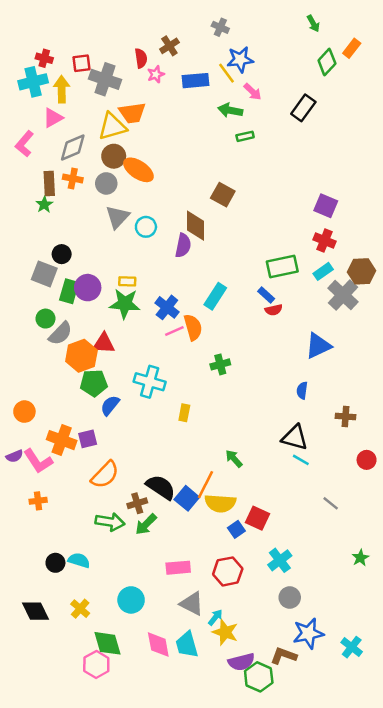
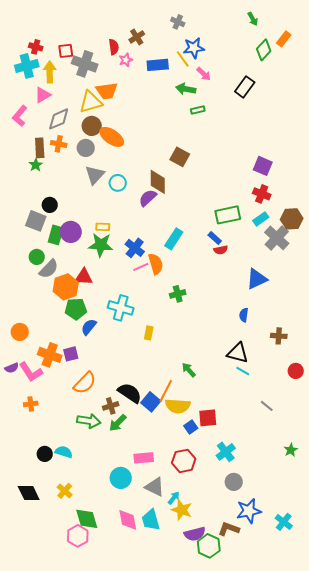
purple semicircle: (183, 245) -> (148, 198), turned -144
red square: (257, 518) -> (208, 418), turned -30
cyan circle: (131, 600) -> (121, 478), moved

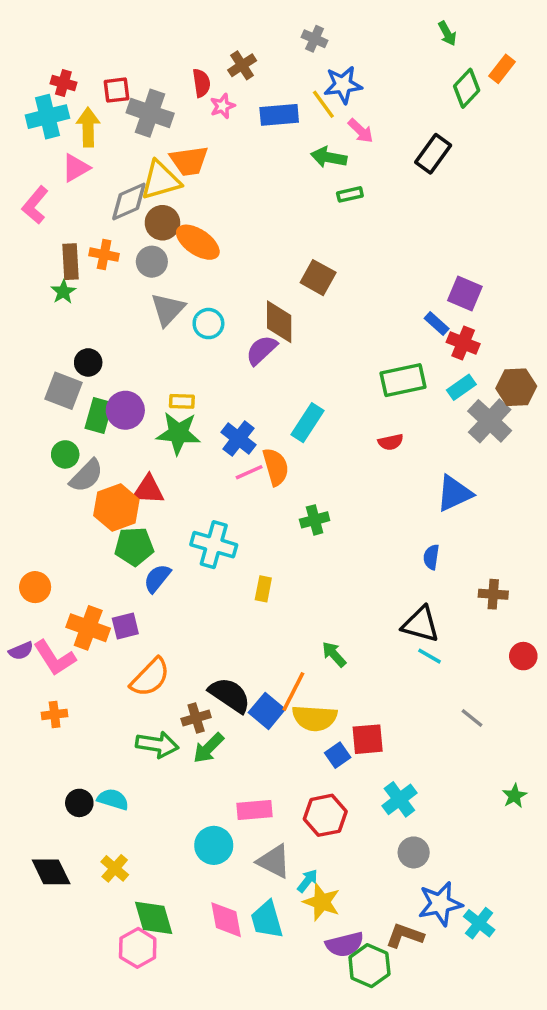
gray diamond: (59, 119) -> (129, 202), moved
blue rectangle: (215, 238) -> (437, 324), moved
cyan cross: (284, 522) -> (479, 923), moved

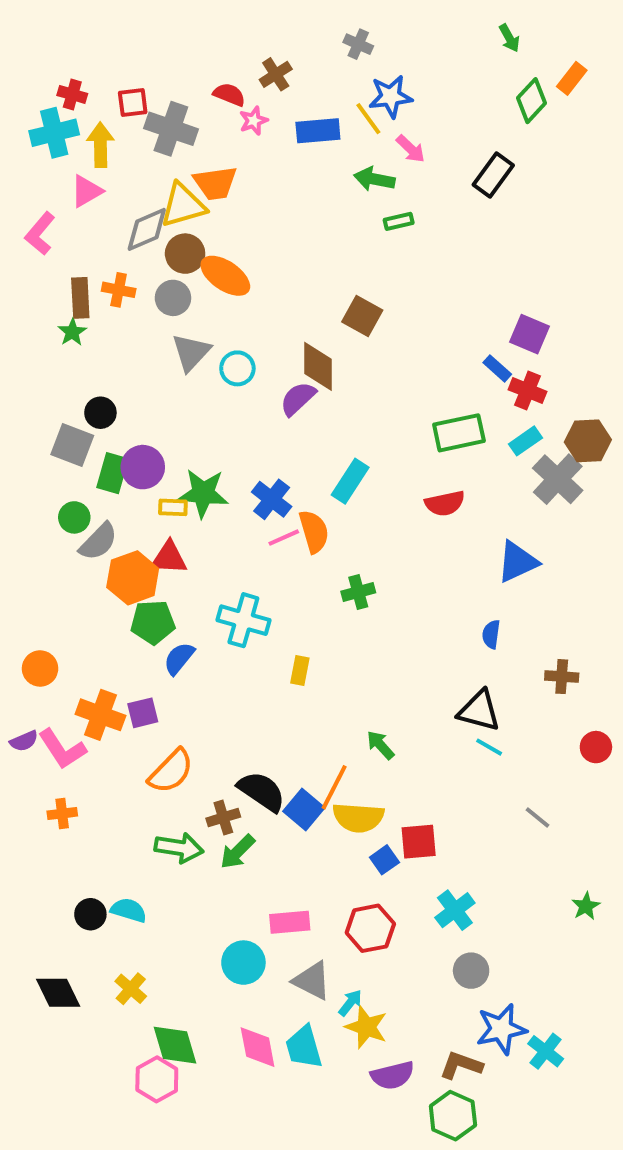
red semicircle: (201, 83) -> (229, 94), turned -60
yellow rectangle: (182, 401) -> (173, 507), moved
red semicircle: (391, 442) -> (445, 503), size x1.4
green hexagon: (369, 966) -> (453, 1116), moved

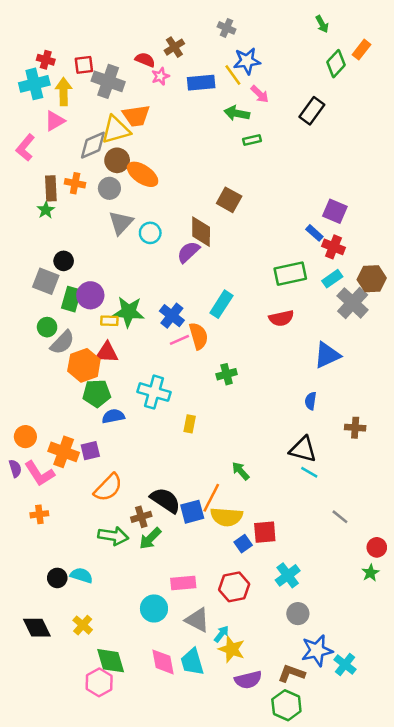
blue semicircle: (179, 658) -> (113, 416), turned 40
orange circle: (40, 668) -> (25, 437), moved
purple semicircle: (24, 741) -> (15, 468), turned -84
red circle: (596, 747) -> (377, 547), moved
blue square: (304, 809) -> (192, 512), turned 35

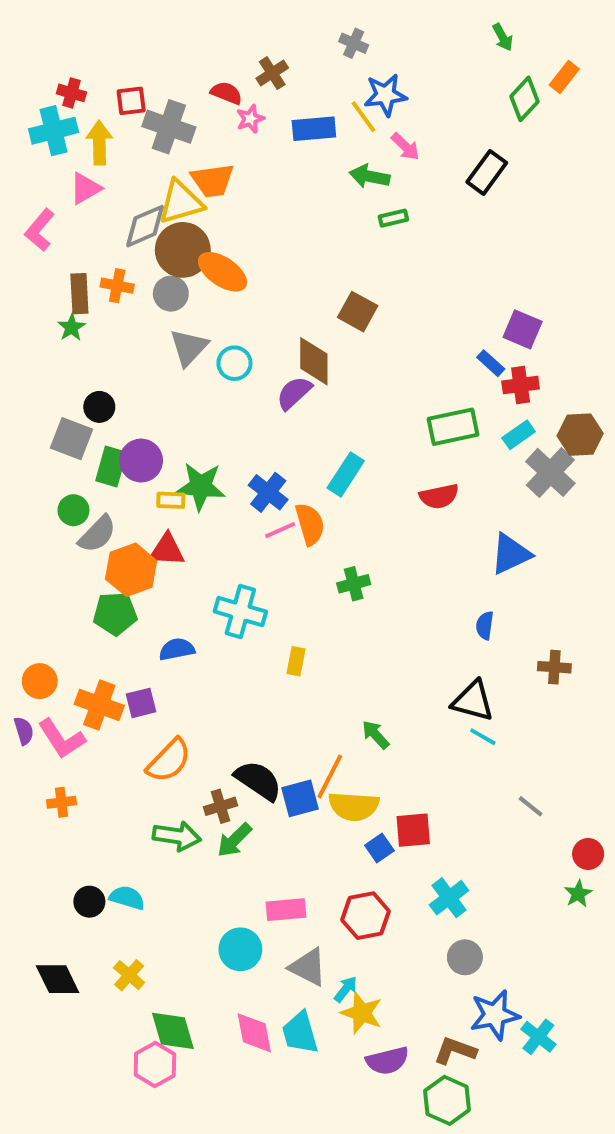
brown circle: (117, 160) -> (183, 250), size x1.4
red cross: (334, 247) -> (521, 385), turned -30
green pentagon: (97, 393) -> (115, 614), moved

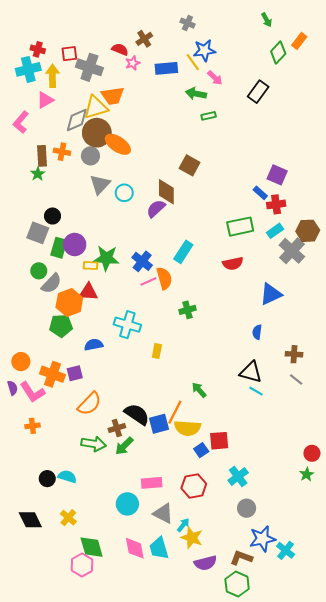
gray line: (530, 806) -> (296, 379), moved

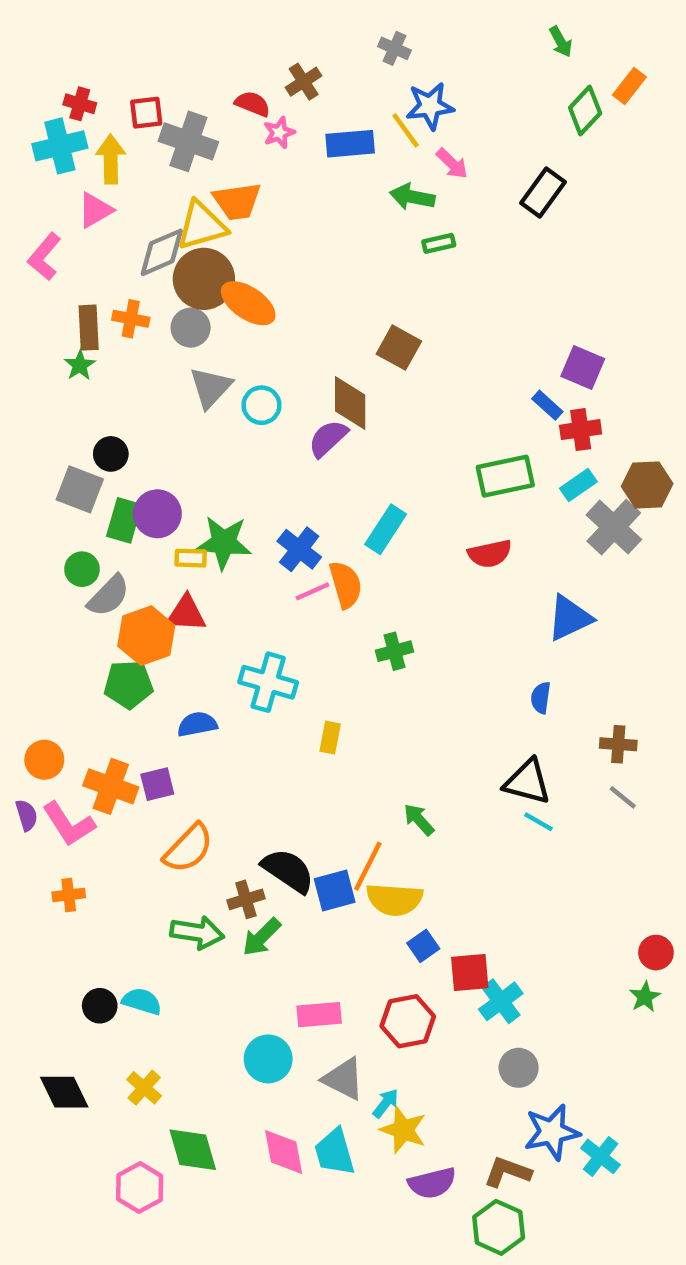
red square: (219, 441) -> (470, 972), moved
pink hexagon: (82, 565) -> (140, 1187), moved

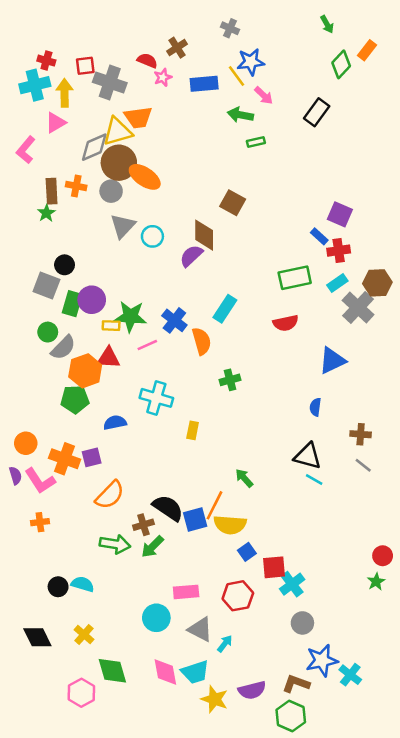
pink line: (312, 591) -> (147, 345), moved
yellow star: (403, 1130) -> (215, 699), moved
cyan trapezoid: (335, 1152) -> (195, 672), turned -92

